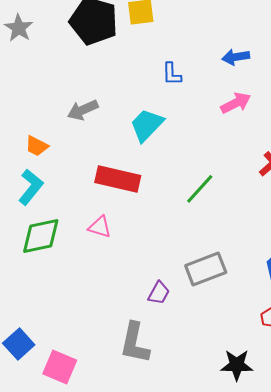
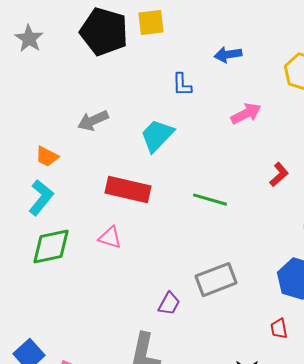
blue arrow: (236, 57) -> (228, 55), moved
green line: (200, 189) -> (210, 200), turned 64

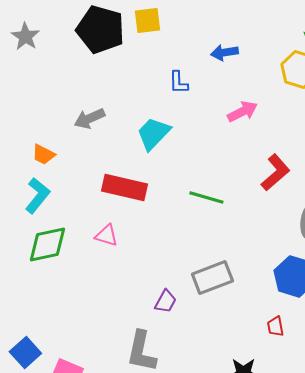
red L-shape: (279, 175) -> (275, 172), size x1.5

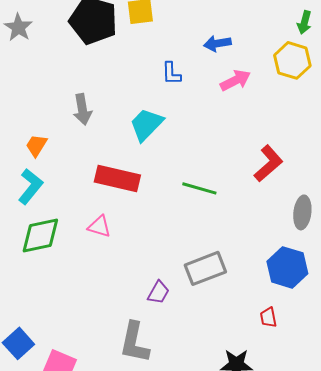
pink arrow: (242, 111) -> (235, 80), moved
gray arrow: (89, 118) -> (82, 109), turned -76
orange trapezoid: (43, 154) -> (36, 145), turned 95

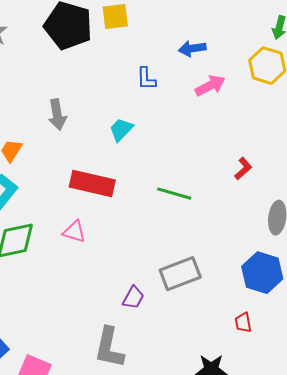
cyan trapezoid: (146, 124) -> (121, 130), size x0.7
red L-shape: (268, 163) -> (243, 169), size x0.6

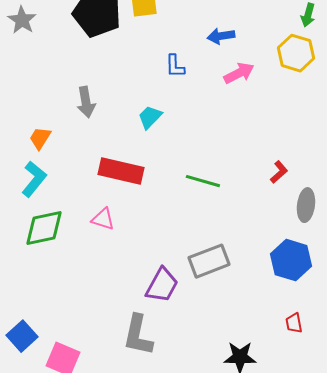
red L-shape: (243, 169) -> (279, 172), moved
purple trapezoid: (133, 298) -> (162, 285), size x1.5
red trapezoid: (243, 323) -> (294, 323), moved

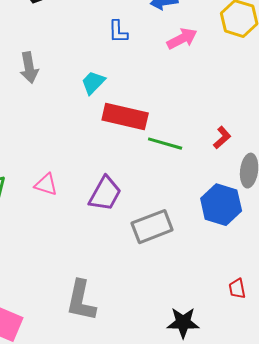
red rectangle: (121, 171) -> (125, 117), moved
green line: (203, 181) -> (165, 144), moved
blue hexagon: (291, 260) -> (221, 205), moved
purple trapezoid: (162, 285) -> (105, 194), moved

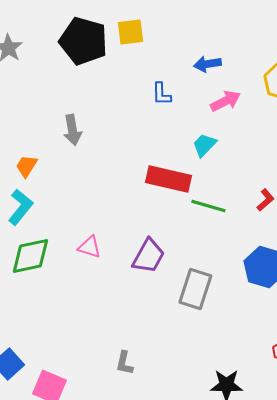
cyan trapezoid: (93, 83) -> (204, 145), moved
gray rectangle: (152, 227) -> (195, 289), turned -51
gray L-shape: (81, 301) -> (124, 363), size x0.6

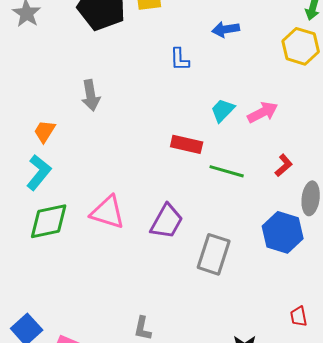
pink arrow: (225, 101) -> (263, 112), moved
red rectangle: (168, 179) -> (187, 144), size x0.7
pink triangle: (89, 247) -> (108, 212), size x1.5

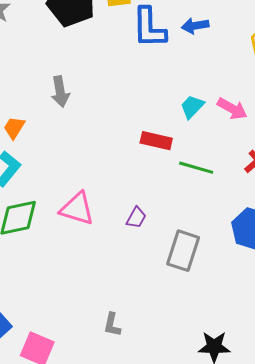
blue L-shape: (180, 59) -> (149, 28), moved, size x1.8
pink arrow: (263, 112) -> (232, 109), turned 56
purple trapezoid: (167, 221) -> (136, 218), size x0.6

